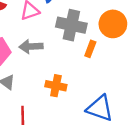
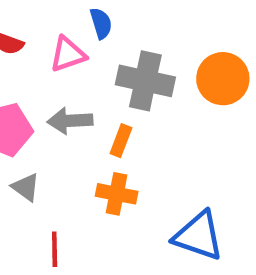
orange rectangle: (90, 49) -> (121, 141), moved

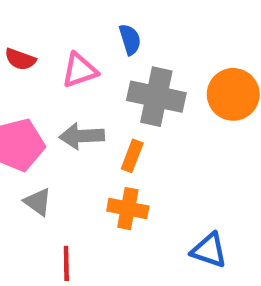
blue semicircle: (101, 23) -> (130, 40), moved
blue triangle: (198, 236) -> (209, 250), size x0.7

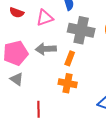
gray triangle: (38, 202) -> (17, 79), moved

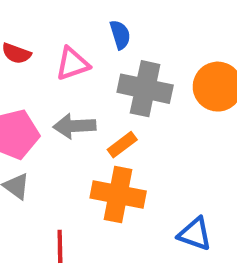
orange rectangle: (70, 58) -> (122, 145), turned 32
orange cross: (68, 83) -> (118, 194), size x1.4

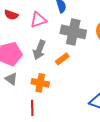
gray arrow: (74, 126) -> (39, 50), turned -66
orange cross: (118, 194) -> (40, 83), moved, size x0.7

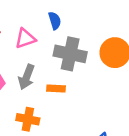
orange rectangle: (62, 59) -> (56, 88), turned 40

